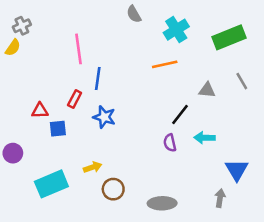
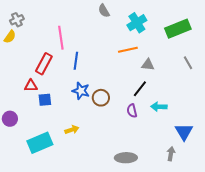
gray triangle: (207, 90) -> (148, 65), moved
red rectangle: (75, 99) -> (44, 64), moved, size x1.5
brown circle: (113, 189) -> (101, 98), moved

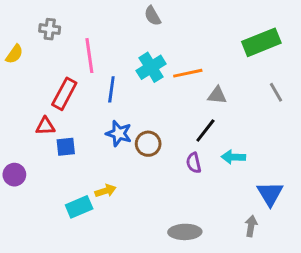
gray cross: (17, 20) -> (50, 29), moved, turned 32
cyan cross: (137, 23) -> (151, 67), moved
cyan rectangle: (40, 143) -> (79, 207), moved, size x0.7

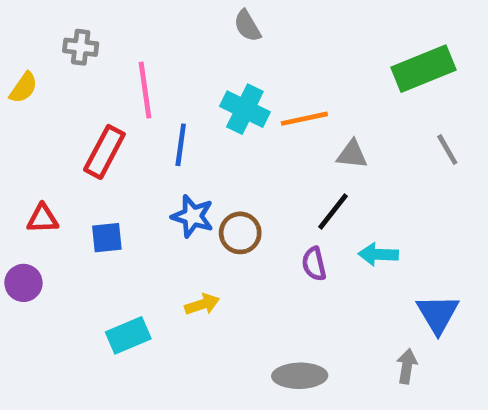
cyan cross: (151, 67) -> (245, 109), turned -32
red triangle: (45, 126) -> (43, 219), moved
yellow arrow: (106, 191) -> (202, 304), moved

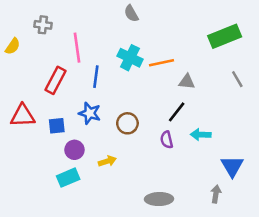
blue star: (193, 216) -> (90, 113), moved
red triangle: (43, 219) -> (23, 116), size x1.5
purple circle: (23, 283) -> (74, 150), moved

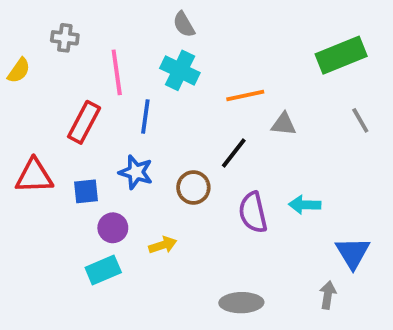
gray semicircle: (131, 14) -> (184, 24), moved
cyan cross: (130, 58) -> (180, 70), moved
black line: (177, 112) -> (234, 153), moved
purple semicircle: (167, 140) -> (253, 212), size x1.5

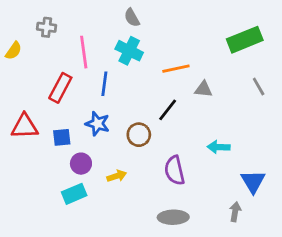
purple semicircle: (253, 212) -> (175, 170), moved

